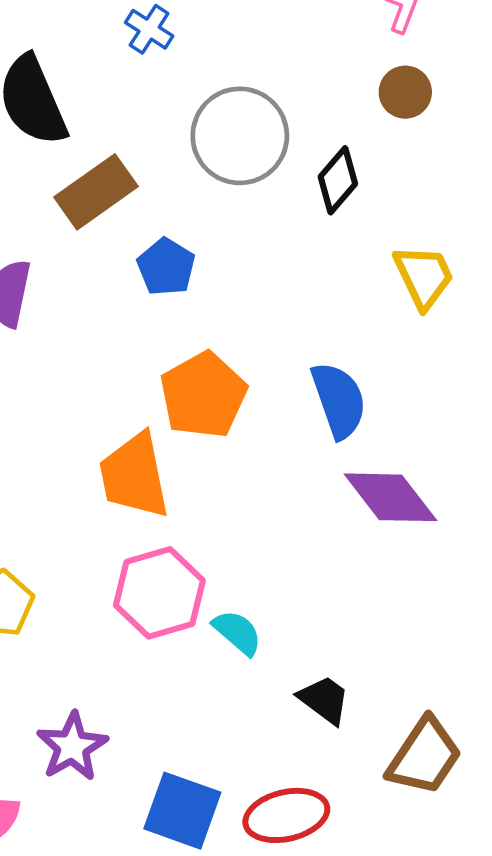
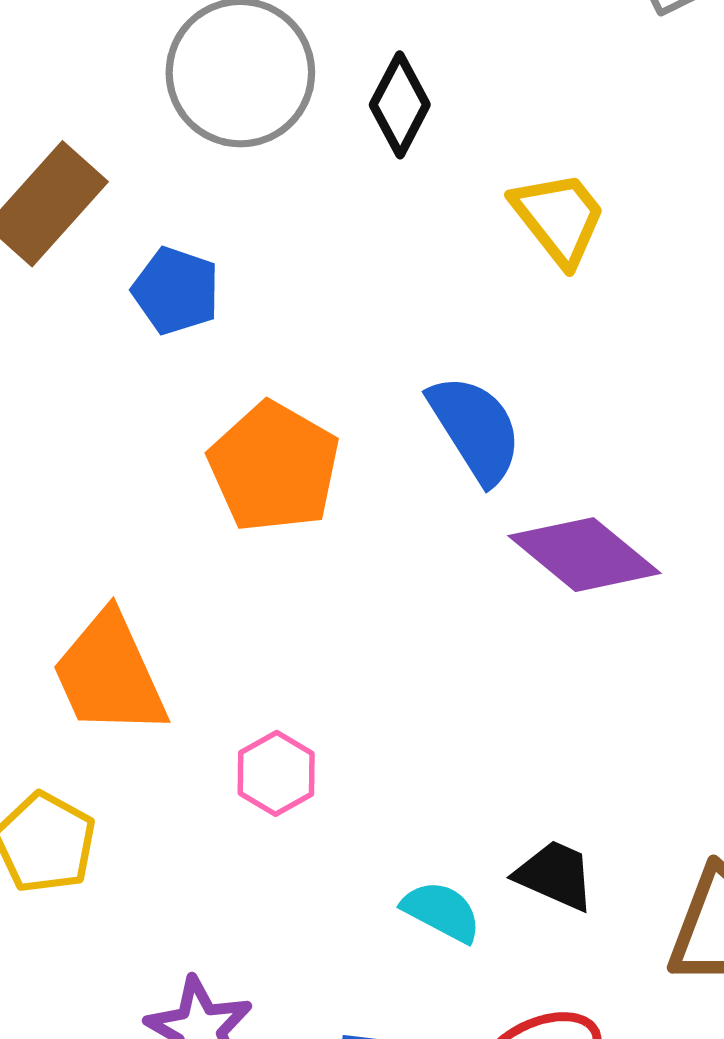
orange trapezoid: (134, 476) -> (109, 674), moved
pink hexagon: (159, 593) -> (276, 773), size x0.6
cyan semicircle: (237, 632) -> (442, 911), moved

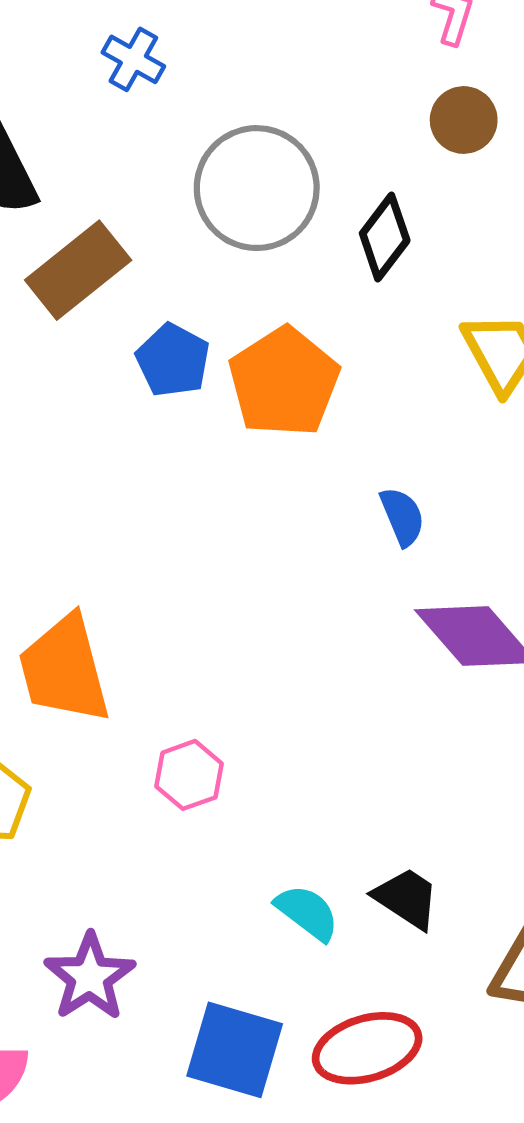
blue semicircle: (475, 429) -> (402, 516), size x0.6
orange pentagon: (274, 467) -> (284, 382), moved

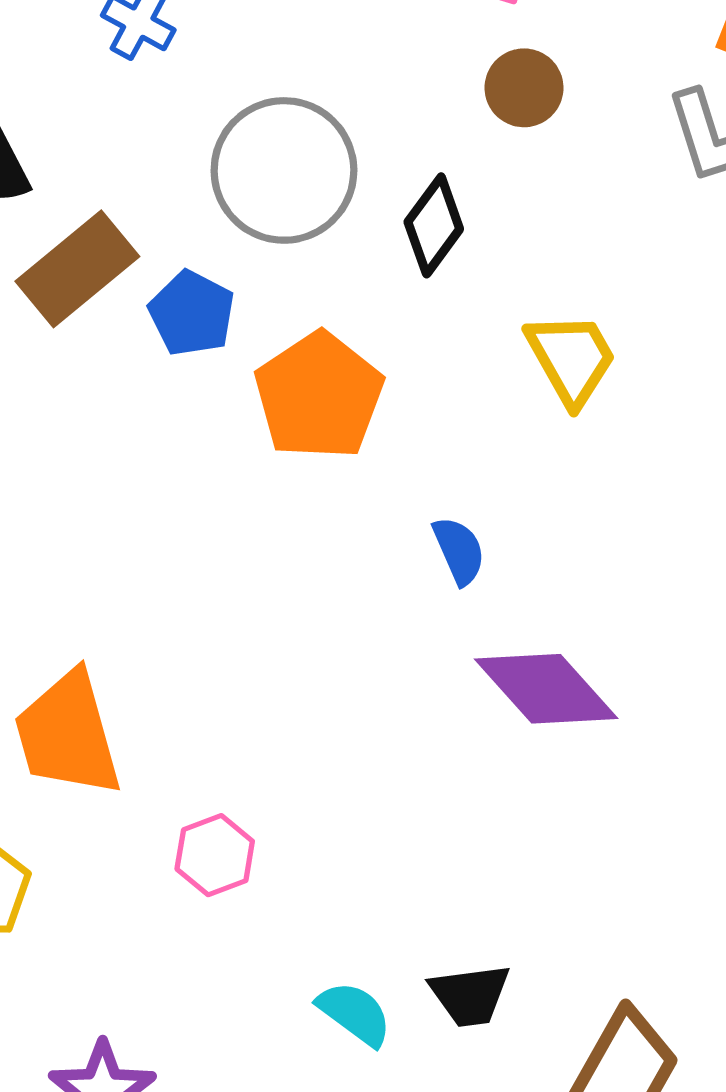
blue pentagon: (173, 360) -> (192, 313), moved
black trapezoid: (407, 898) -> (470, 995), turned 140

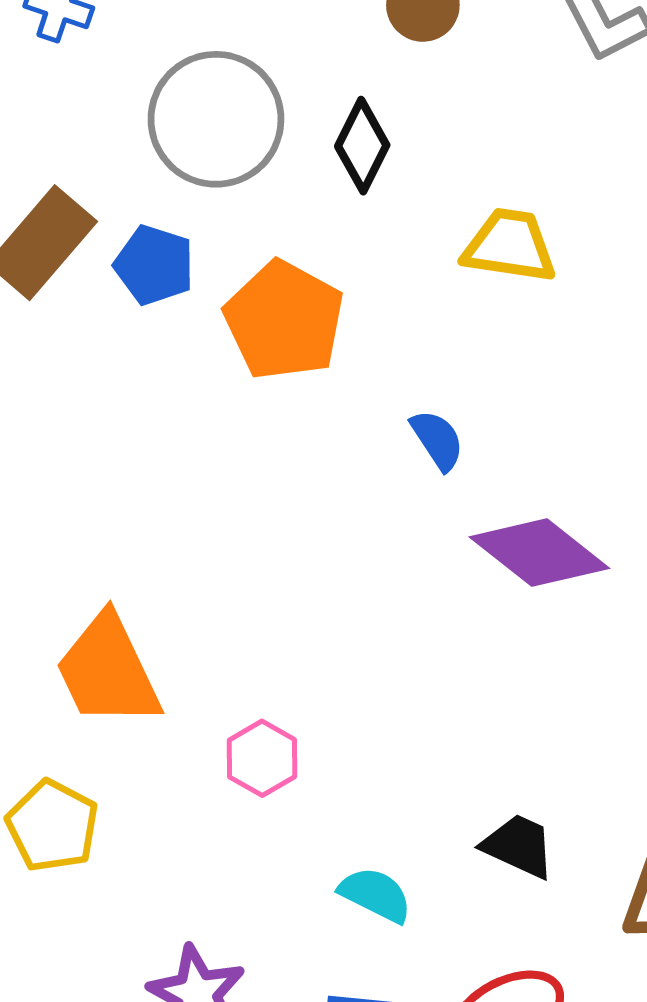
yellow trapezoid: (571, 359) -> (510, 246), turned -42
black trapezoid: (470, 995) -> (519, 846), turned -138
cyan semicircle: (355, 1013) -> (375, 895), moved

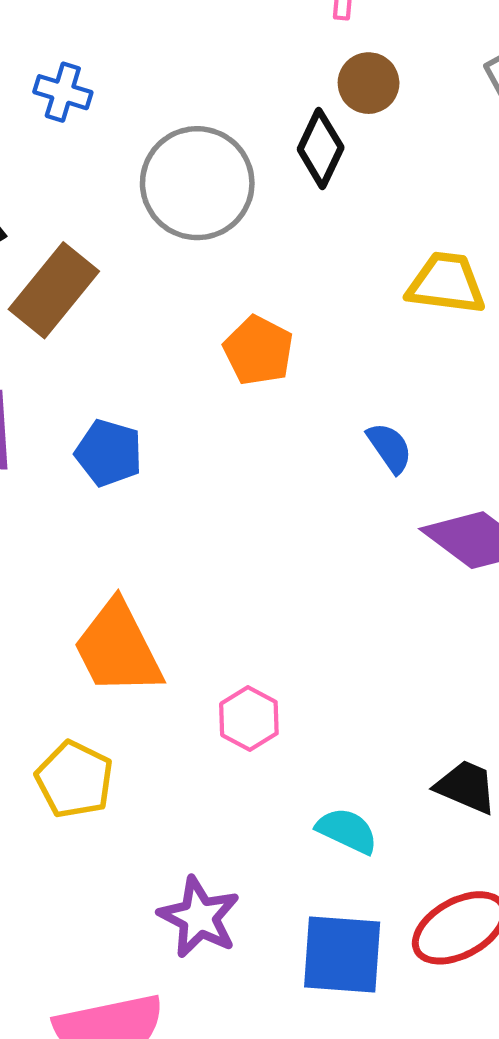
black diamond: (362, 146) -> (321, 148), moved
blue pentagon: (154, 265) -> (109, 453), moved
orange pentagon: (284, 320) -> (259, 351), size x0.7

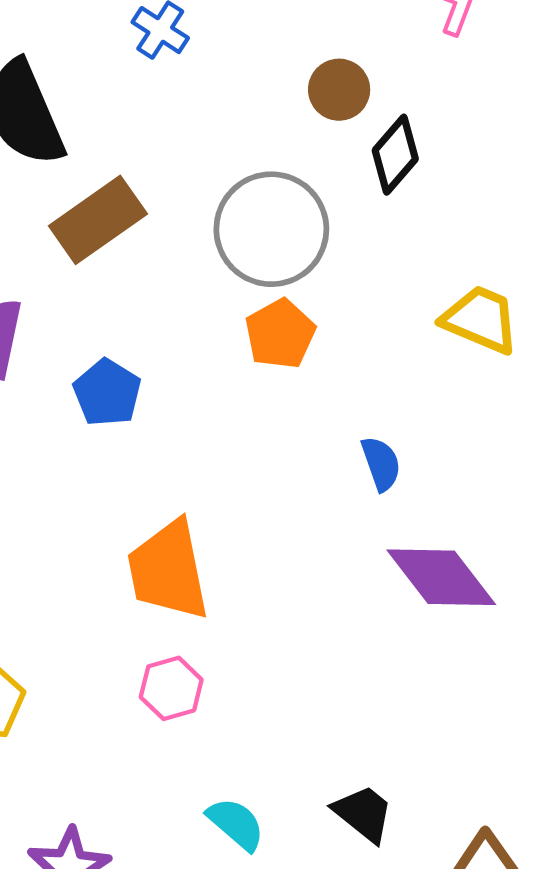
brown circle: (369, 83) -> (339, 90), moved
gray circle: (197, 183) -> (271, 229), moved
orange trapezoid: (118, 648) -> (168, 570), moved

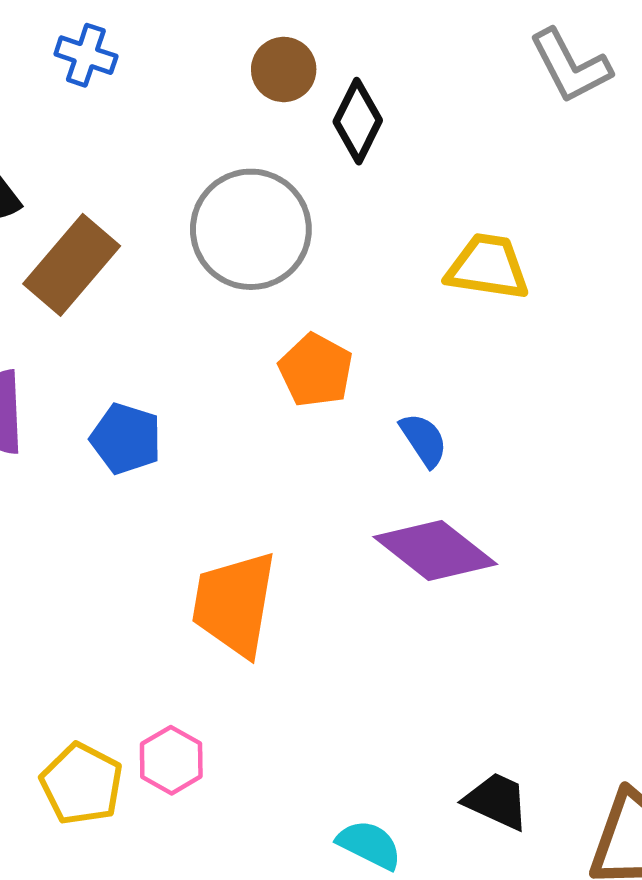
orange pentagon: (280, 334) -> (316, 370), moved
orange trapezoid: (168, 570) -> (234, 604), turned 35
purple diamond: (441, 577) -> (435, 550), moved
pink hexagon: (171, 688) -> (171, 760), moved

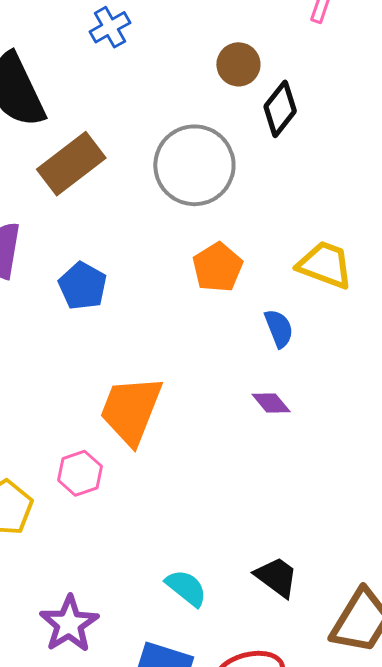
blue cross: (86, 55) -> (110, 27), turned 30
yellow trapezoid: (488, 267) -> (325, 265), moved
purple diamond: (435, 550) -> (271, 403), size x0.5
pink hexagon: (171, 760) -> (80, 473), moved

